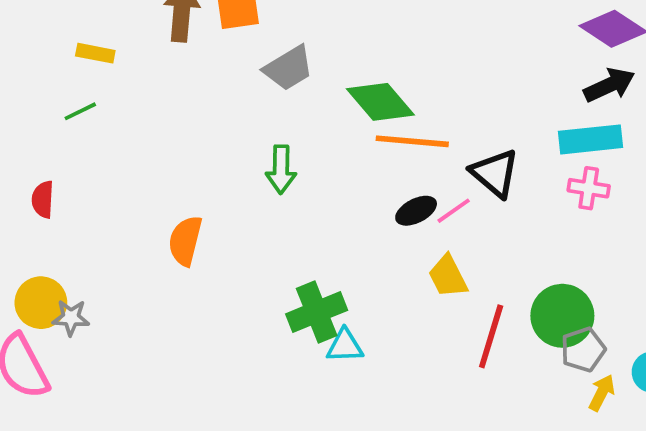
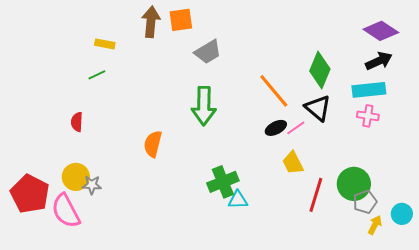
green diamond: (380, 102) -> (320, 70), moved, turned 63
orange line: (412, 141) -> (274, 91), turned 45
green arrow: (281, 169) -> (204, 106), size x1.5

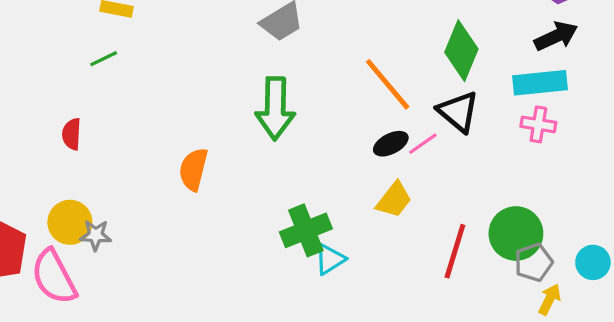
yellow trapezoid: (293, 163) -> (394, 200), moved, turned -115
cyan triangle: (238, 200) -> (330, 259), turned -30
cyan circle: (402, 214) -> (593, 262), moved

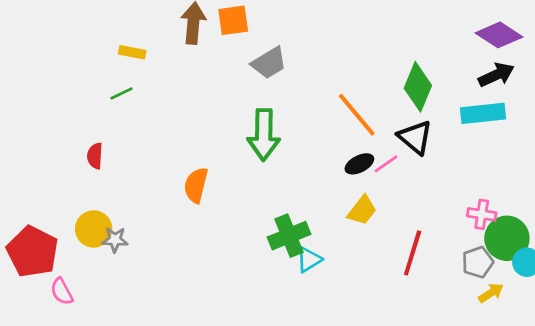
pink cross: (538, 124) -> (482, 214), moved
green circle: (516, 234) -> (507, 238), moved
pink semicircle: (54, 277) -> (62, 291), moved, size x0.6
yellow arrow: (550, 299) -> (491, 293), turned 30

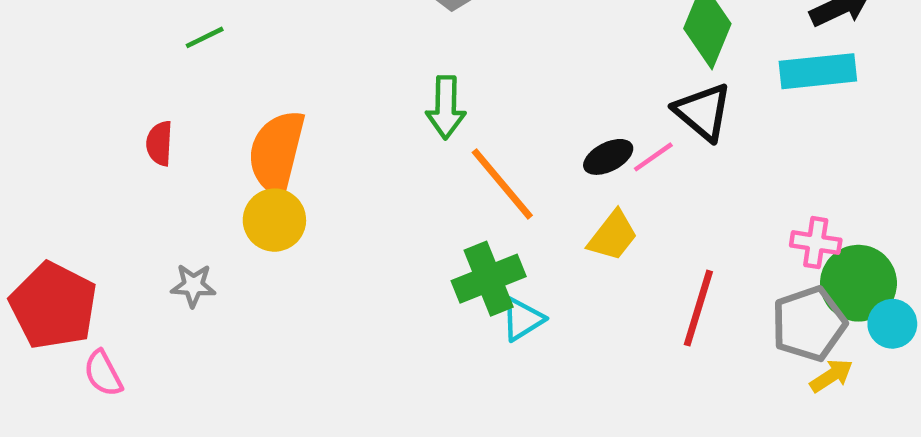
orange line: (357, 115) -> (502, 184), moved
green arrow: (264, 135) -> (446, 107), size x0.7
orange semicircle: (196, 185) -> (277, 152), moved, size x1.4
yellow circle: (94, 229) -> (274, 220), moved
gray pentagon: (478, 262) -> (809, 324), size x1.4

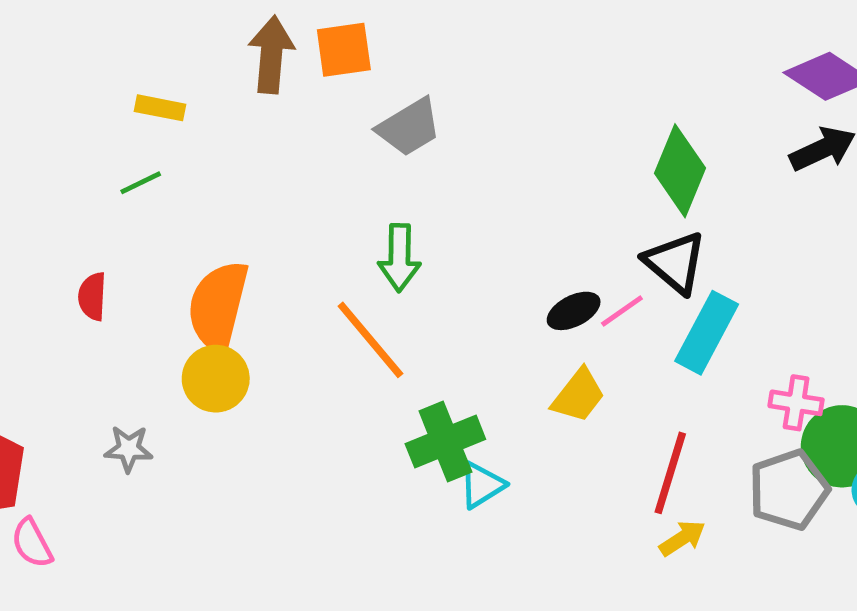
cyan rectangle: (818, 71) -> (707, 333), moved, turned -56
orange line: (502, 184) -> (370, 340), moved
yellow arrow: (831, 376) -> (682, 538), moved

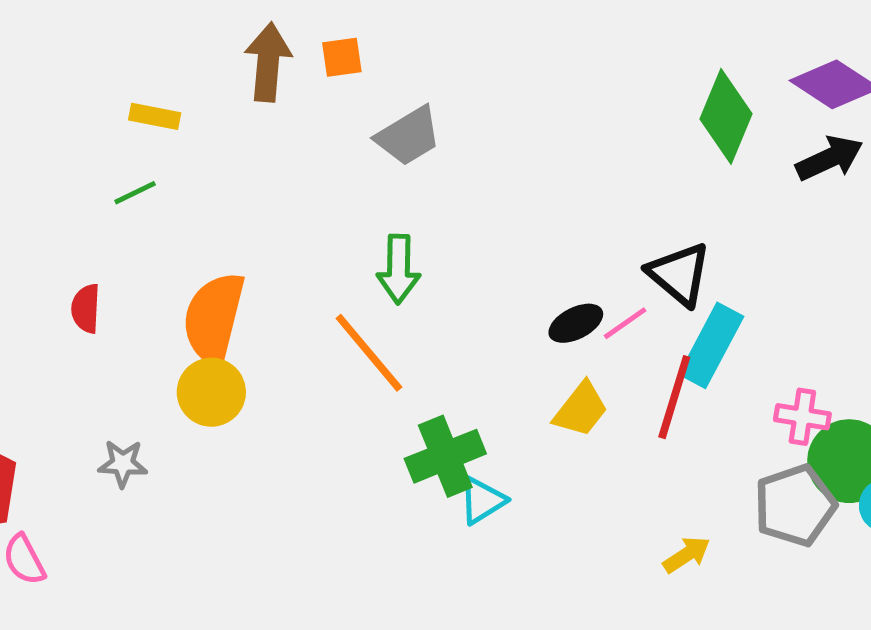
orange square: (344, 50) -> (342, 57), size x0.7
green diamond: (680, 171) -> (726, 116), moved
red line: (670, 473) -> (674, 397), moved

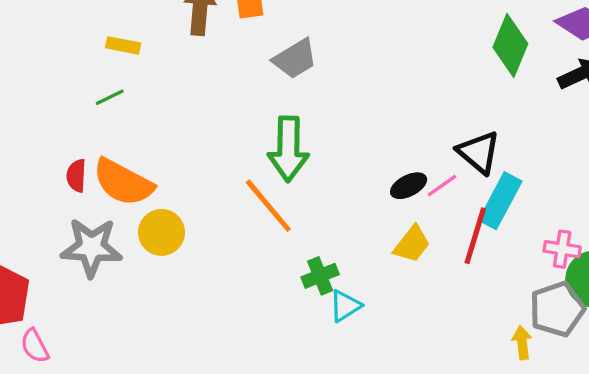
green arrow: (399, 269) -> (288, 149), size x1.4
orange semicircle: (214, 318) -> (123, 182), moved, turned -76
green cross: (445, 456) -> (320, 276), size x0.7
gray star: (123, 464) -> (91, 247), moved, size x1.8
yellow arrow: (687, 555) -> (522, 343), moved, turned -64

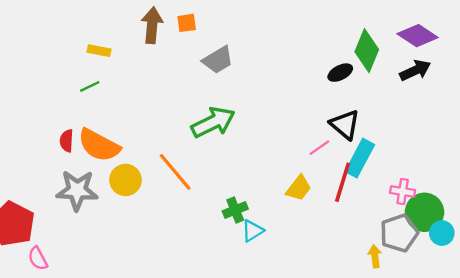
green arrow: (288, 149) -> (213, 122), turned -117
black ellipse: (409, 186) -> (340, 73), moved
orange line: (268, 206) -> (175, 172), moved

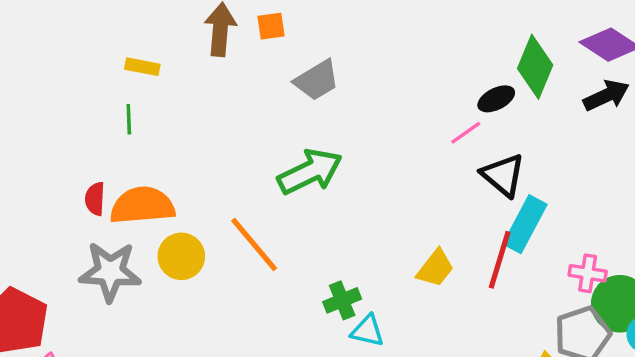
green line: (90, 86) -> (129, 119), turned -66
orange semicircle: (99, 145) -> (142, 206), turned 147
pink line: (319, 148) -> (466, 133), moved
cyan triangle: (252, 231) -> (368, 331), turned 45

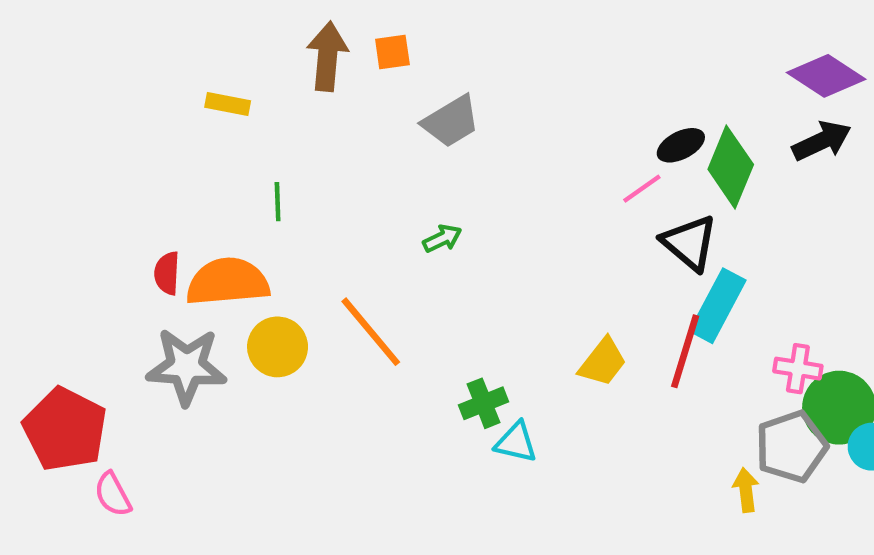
green diamond: (535, 67) -> (731, 167), moved
green line: (129, 119) -> (278, 202), moved
green arrow: (310, 172) -> (442, 238), size x0.5

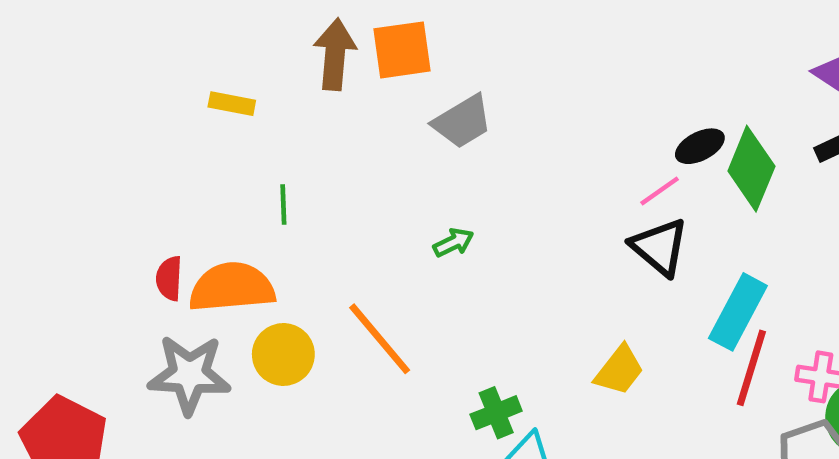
orange square: (392, 52) -> (402, 50), size x1.6
black triangle: (689, 243) -> (660, 247), moved
red line: (685, 351) -> (751, 368), moved

